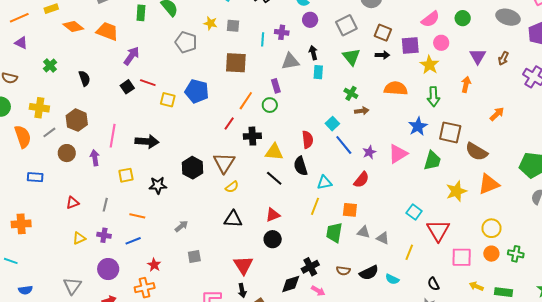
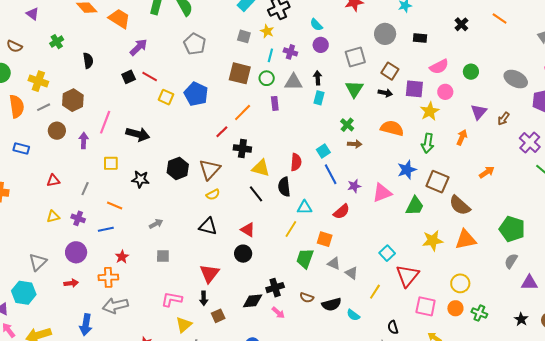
yellow star: (210, 23) -> (267, 31), moved
green circle: (270, 105) -> (267, 78), moved
red triangle: (273, 215) -> (248, 230), turned 42

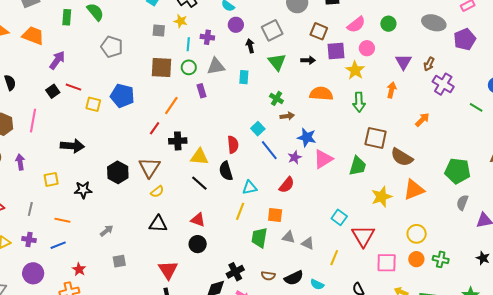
brown square: (390, 71) -> (319, 31), moved
black arrow: (318, 78) -> (250, 46), moved
pink line: (105, 122) -> (33, 121), moved
purple cross: (530, 143) -> (443, 84), moved
blue star: (407, 170) -> (307, 137), moved, turned -30

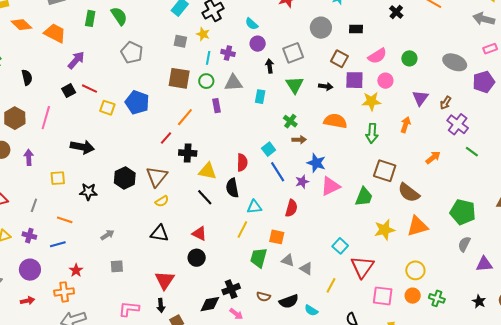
yellow star: (355, 70) -> (371, 101), turned 30
green line: (476, 107) -> (472, 152), moved
red semicircle: (287, 185) -> (291, 208), turned -30

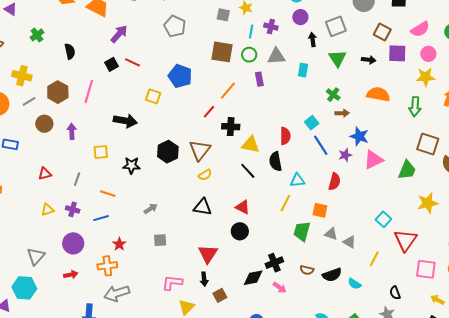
yellow star: (371, 101) -> (425, 77), moved
yellow square: (107, 108) -> (153, 96), moved

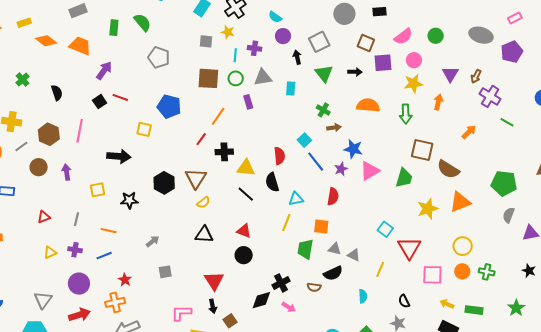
red arrow: (71, 275) -> (80, 315), size x1.5
black semicircle: (332, 275) -> (333, 273), moved
cyan semicircle: (355, 284) -> (363, 296), turned -120

